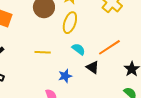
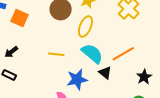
cyan semicircle: (79, 49) -> (92, 54), size x1.6
blue star: (65, 76) -> (77, 79), size x1.5

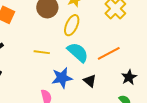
black triangle: (105, 73) -> (90, 81), moved

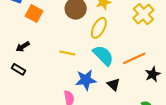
black star: (129, 77) -> (153, 74), moved

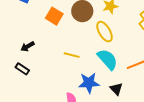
orange square: (34, 14) -> (54, 16), moved
yellow ellipse: (99, 28) -> (105, 32), turned -60

